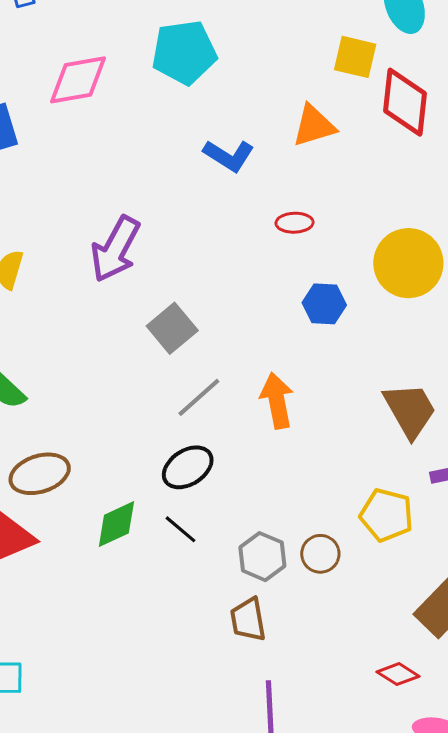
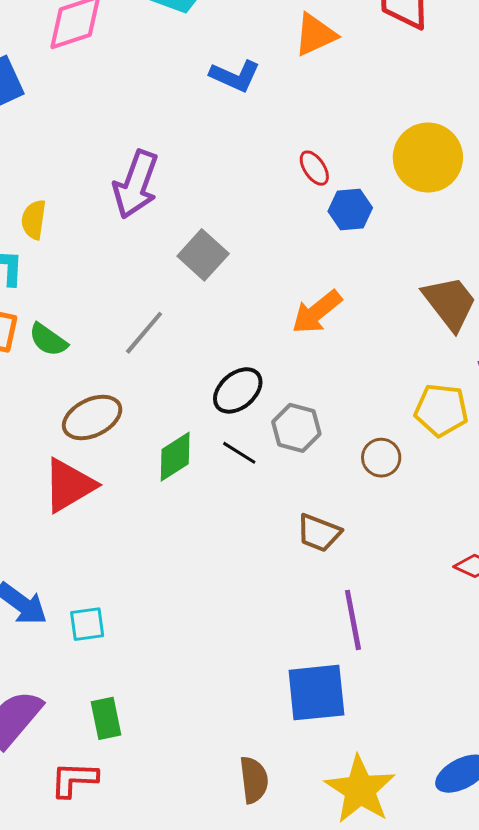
red ellipse: (295, 223) -> (314, 168), moved, turned 66
gray line: (199, 397) -> (144, 333), moved
orange arrow: (277, 401) -> (317, 312), turned -110
gray hexagon: (262, 557) -> (296, 428), moved
brown trapezoid: (248, 620) -> (319, 533), turned -51

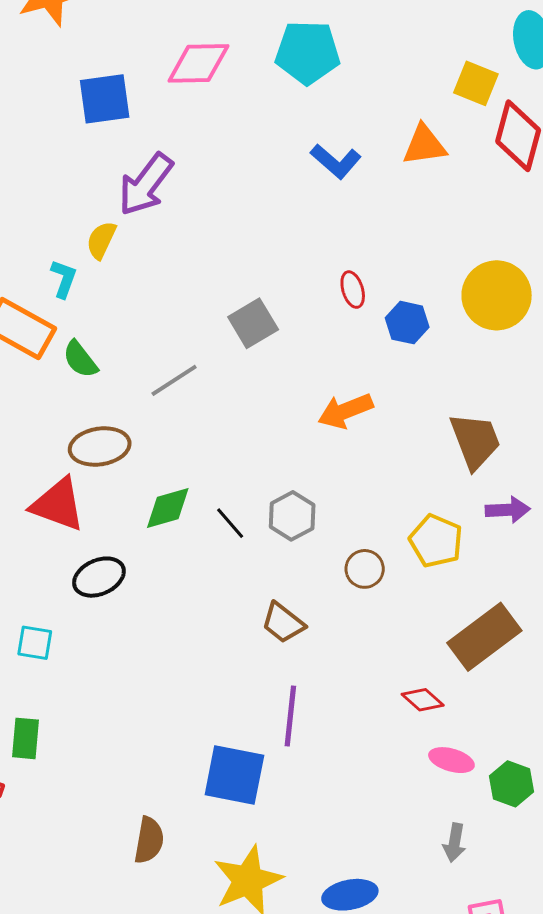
red ellipse: (314, 168) -> (353, 290), moved
purple arrow: (136, 184) -> (146, 184), moved
black ellipse: (238, 390) -> (99, 577), moved
red triangle: (69, 485) -> (58, 505), turned 34

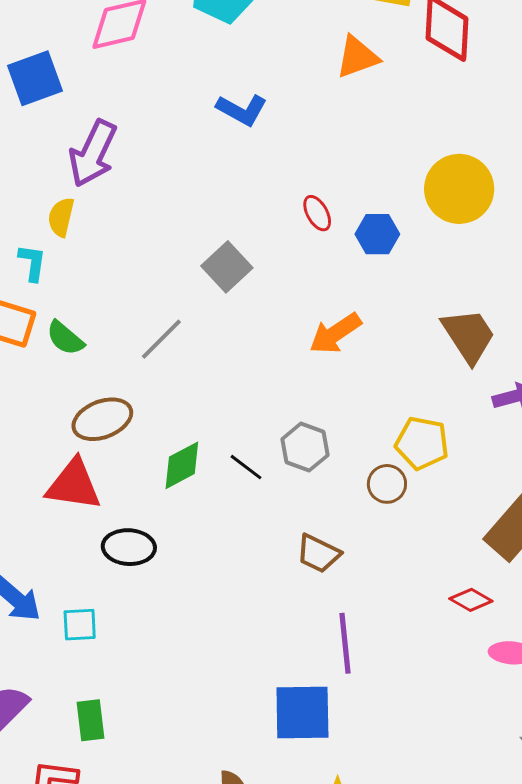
blue L-shape: (336, 161) -> (242, 110), moved
yellow pentagon: (436, 541) -> (422, 443), moved
black ellipse: (99, 577) -> (129, 547), turned 39

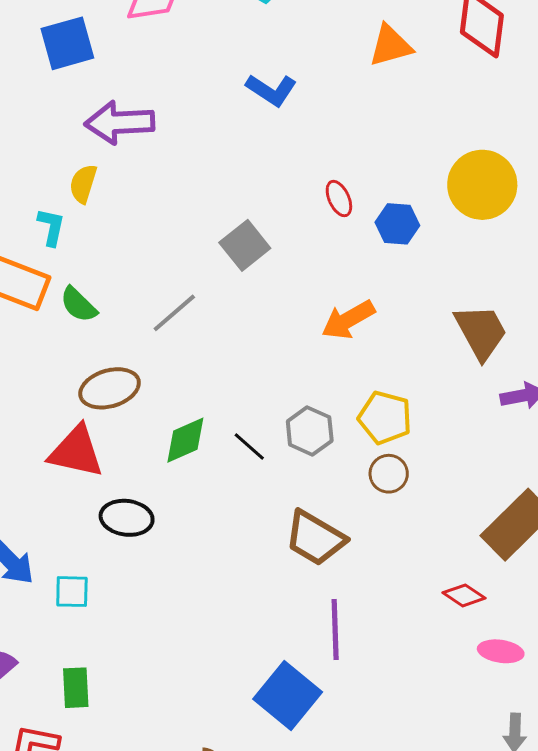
purple arrow: (93, 153) -> (120, 123), turned 58
yellow pentagon: (422, 443) -> (385, 418), moved
brown trapezoid: (318, 554) -> (315, 538), size x1.4
blue square: (302, 713) -> (288, 695), turned 36

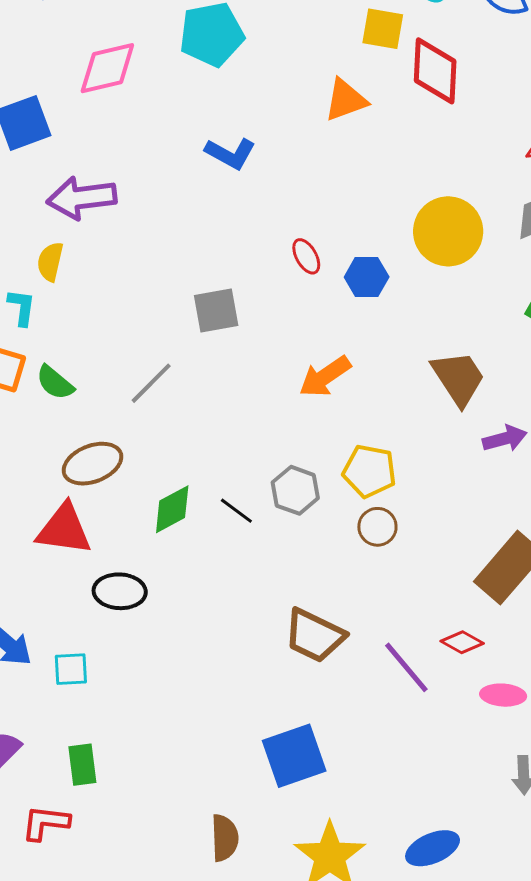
gray square: (245, 245) -> (216, 310), turned 33
brown trapezoid: (315, 538) -> (314, 635), moved
purple line: (335, 630) -> (406, 667), moved, turned -34
blue square: (288, 695) -> (294, 756), turned 36

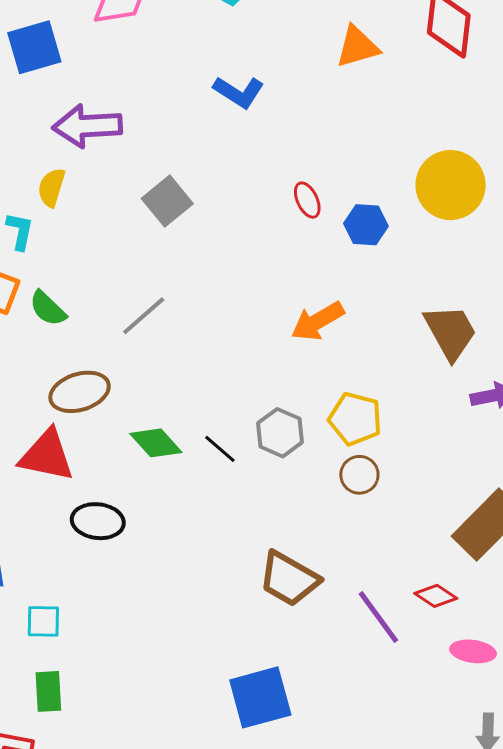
gray square: (216, 310) -> (167, 201), moved, turned -33
green diamond: (172, 509) -> (156, 443), turned 72
cyan square: (71, 669) -> (43, 621), moved

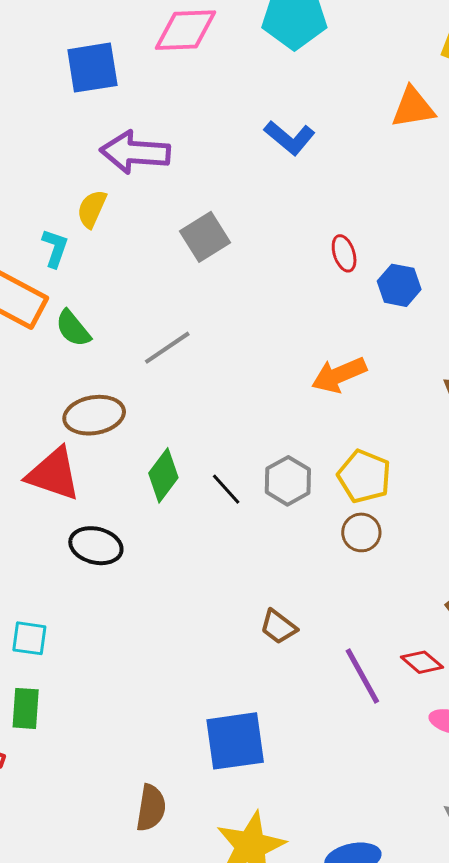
green diamond: (156, 443) -> (163, 475), turned 72
brown trapezoid: (289, 579) -> (278, 627), size x0.6

